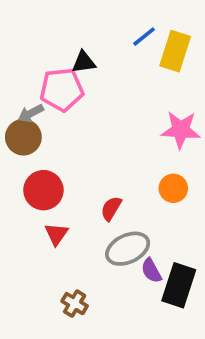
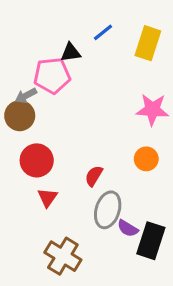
blue line: (144, 37) -> (103, 32), moved
gray ellipse: (128, 249) -> (108, 210), turned -48
purple semicircle: (151, 271) -> (128, 228), turned -30
brown cross: (75, 304) -> (63, 256), size x1.6

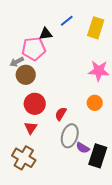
brown circle: (20, 116) -> (26, 75), moved
red circle: (37, 160) -> (35, 104), moved
brown cross: (63, 256) -> (24, 158), moved

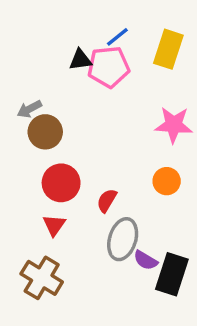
pink pentagon: (34, 49) -> (109, 67), moved

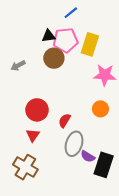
blue line: (117, 37) -> (71, 13), moved
yellow rectangle: (168, 49) -> (90, 44), moved
brown circle: (45, 132) -> (54, 58), moved

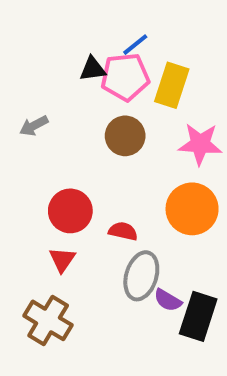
blue line: (71, 13) -> (135, 45), moved
brown circle: (54, 58) -> (125, 136), moved
orange circle: (100, 109) -> (192, 209), size x1.6
red semicircle: (64, 121) -> (123, 231), turned 72

